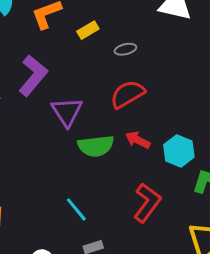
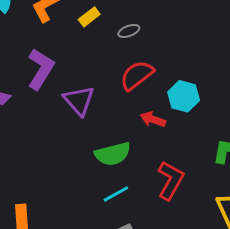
green semicircle: (96, 146) -> (113, 154), moved
cyan hexagon: (179, 151) -> (184, 96), moved
cyan line: (76, 209) -> (116, 194), moved, turned -72

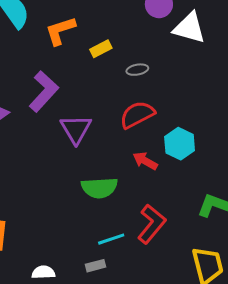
cyan line: (116, 194) -> (111, 239), moved

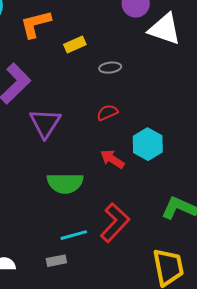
red semicircle: (137, 115) -> (107, 112), size x0.6

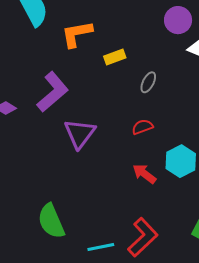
gray ellipse: (110, 68) -> (148, 82), turned -60
green semicircle: (65, 183) -> (51, 221), moved, turned 63

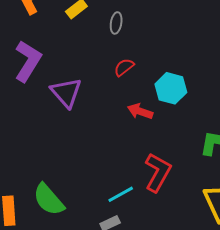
green semicircle: (51, 221) -> (49, 200), moved

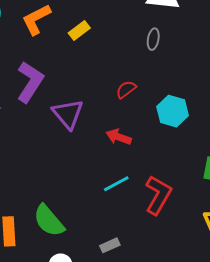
gray ellipse: (116, 23) -> (153, 39), moved
red arrow: (140, 111) -> (119, 137), moved
cyan line: (121, 194) -> (116, 184), moved

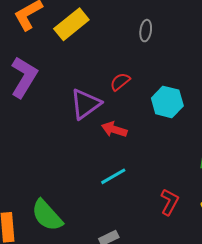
yellow rectangle: (79, 30) -> (71, 24), size x1.6
purple triangle: (68, 114) -> (85, 104), moved, turned 36
red L-shape: (158, 195) -> (170, 202), moved, size x0.7

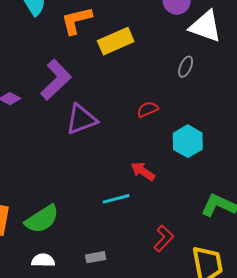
purple triangle: (85, 104) -> (81, 119), moved
red arrow: (114, 129) -> (143, 171), moved
green semicircle: (47, 215) -> (42, 219), turned -96

